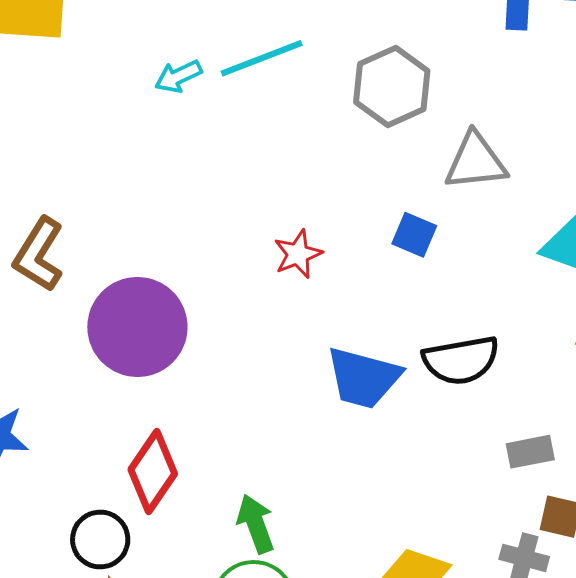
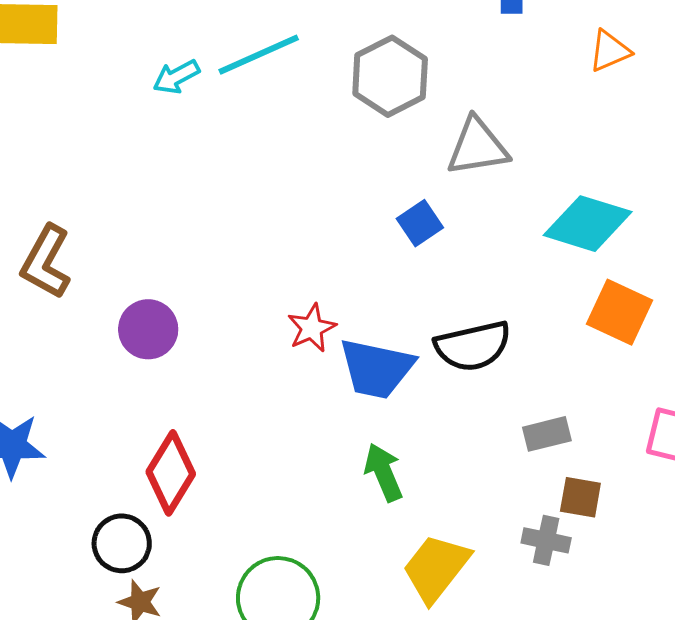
blue square: (414, 235) -> (420, 223), turned 36
red star: (298, 254) -> (312, 328), moved
purple circle: (137, 327) -> (148, 329), size x0.6
green arrow: (256, 524) -> (384, 472), moved

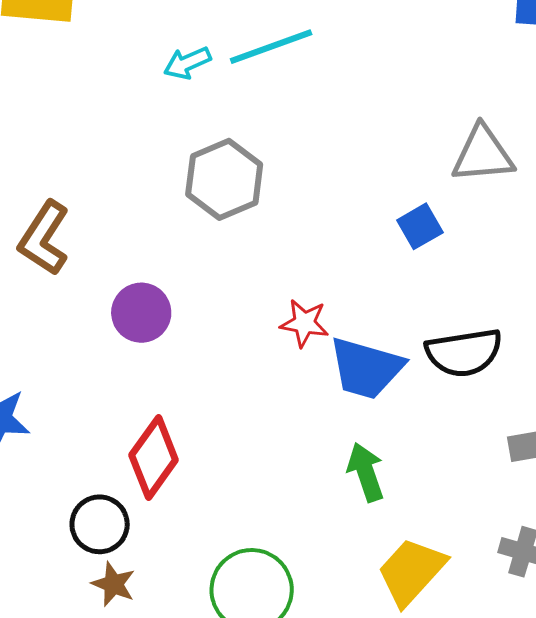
gray hexagon: (390, 76) -> (224, 179), moved
red star: (312, 328) -> (304, 323), turned 30

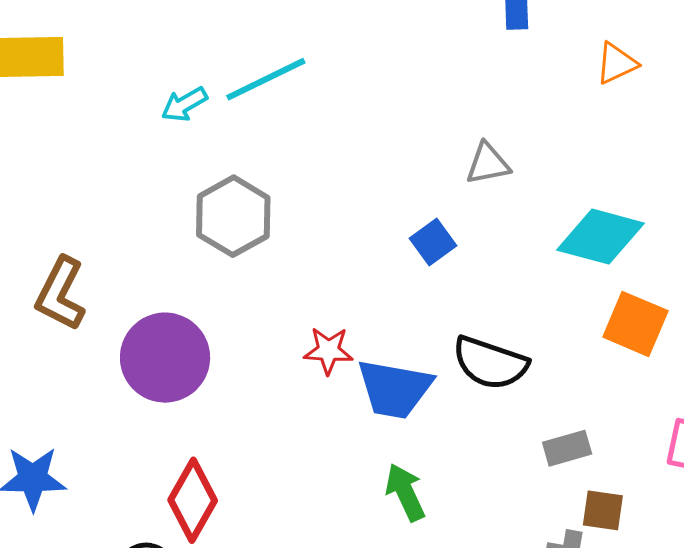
gray triangle: (483, 154) -> (488, 164), size x0.7
purple circle: (141, 313) -> (165, 358), size x1.5
black semicircle: (464, 353) -> (490, 363), turned 34

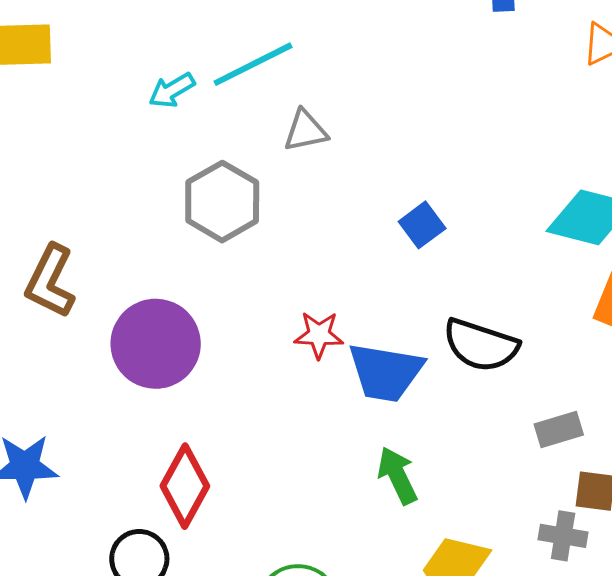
gray triangle: (488, 164) -> (305, 131), moved

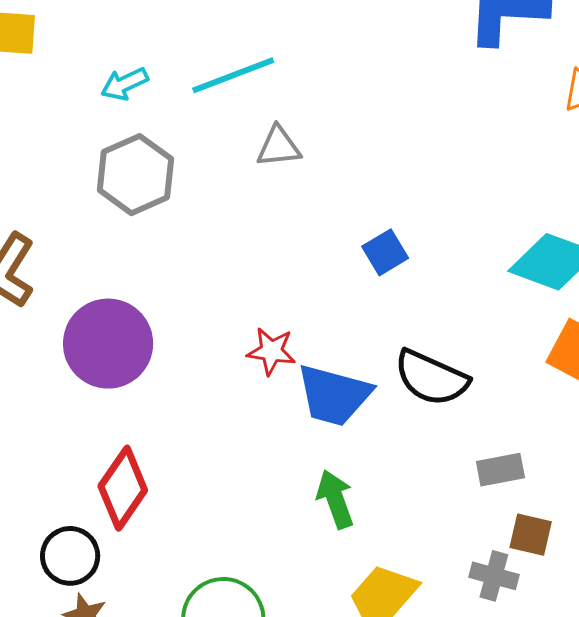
cyan arrow: (172, 90) -> (124, 84), moved
gray hexagon: (222, 202) -> (135, 175), moved

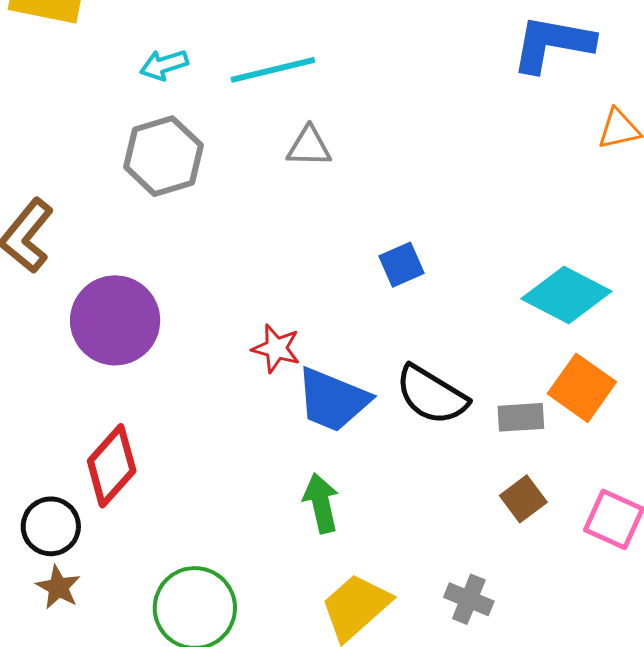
gray rectangle: (500, 470) -> (521, 417), moved
brown square: (531, 535) -> (523, 499), moved, turned 33

